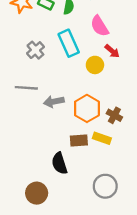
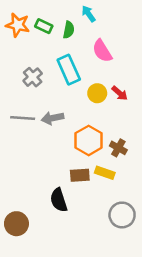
red arrow: (112, 51) -> (120, 93), moved
gray arrow: (54, 102) -> (52, 118), moved
gray circle: (105, 186) -> (122, 215), moved
brown circle: (37, 193) -> (16, 224), moved

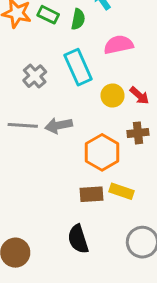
pink semicircle: (102, 51) -> (118, 45), turned 110
brown cross: (118, 148) -> (138, 133), moved, turned -35
black semicircle: (59, 200) -> (78, 239), moved

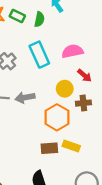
pink semicircle: (118, 45) -> (72, 51), moved
yellow circle: (113, 96) -> (65, 89), moved

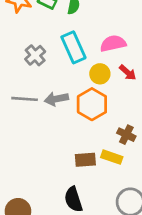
yellow circle: (65, 89) -> (100, 74), moved
brown cross: (83, 103) -> (126, 135), moved, turned 32
orange hexagon: (57, 117) -> (92, 104), moved

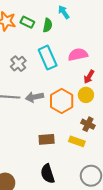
red arrow: (128, 72) -> (89, 77), turned 80
yellow circle: (100, 74) -> (86, 95), moved
brown rectangle: (85, 160) -> (47, 139), moved

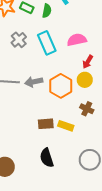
gray cross: (18, 64) -> (19, 40), moved
yellow rectangle: (77, 141) -> (66, 126), moved

